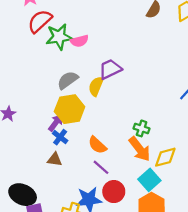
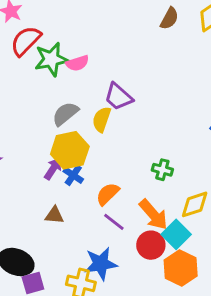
purple trapezoid: (110, 69) -> (118, 97), turned -110
blue cross: (60, 137) -> (73, 175), moved
orange semicircle: (97, 145) -> (108, 194), turned 96
orange arrow: (140, 149) -> (153, 215), moved
red circle: (114, 192) -> (151, 245), moved

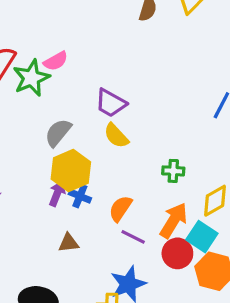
pink semicircle: (77, 63) -> (56, 61), moved
yellow semicircle: (102, 119) -> (116, 136), moved, turned -50
orange arrow: (153, 215) -> (174, 220), turned -96

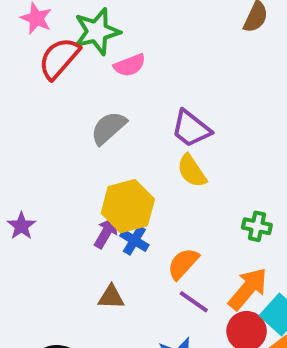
green star: (31, 78) -> (97, 31), moved
gray semicircle: (58, 133) -> (108, 128), moved

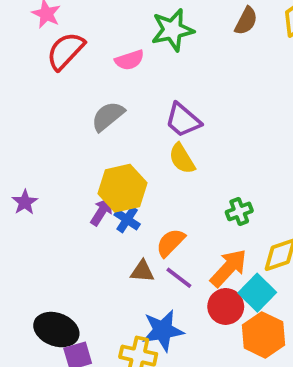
green star: (97, 31) -> (172, 30), moved
green cross: (257, 226) -> (239, 211), turned -35
brown triangle: (111, 297) -> (142, 271), moved

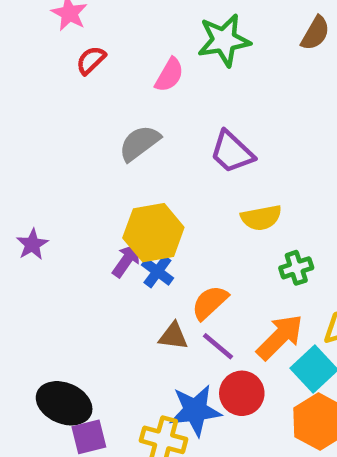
red semicircle: (66, 51) -> (91, 60), size x0.6
pink semicircle: (129, 60) -> (169, 75), turned -44
yellow semicircle: (182, 159) -> (261, 218), moved, turned -72
red circle: (226, 306) -> (242, 393), moved

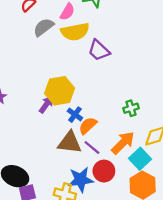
gray semicircle: (139, 143) -> (44, 27), moved
yellow semicircle: (261, 218) -> (75, 32), moved, size x1.4
blue cross: (157, 272) -> (75, 115), moved
brown triangle: (173, 336) -> (70, 143), size x1.6

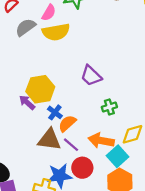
purple trapezoid: (99, 50) -> (91, 76), moved
purple arrow: (46, 105) -> (27, 102), turned -84
orange arrow: (123, 143) -> (101, 141), turned -125

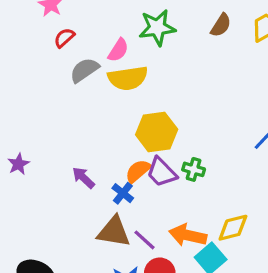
purple trapezoid: (91, 76) -> (162, 172), moved
yellow hexagon: (40, 89) -> (157, 132), moved
green cross: (109, 107) -> (194, 169), moved, turned 32
orange semicircle: (67, 123) -> (138, 171), moved

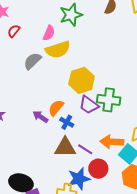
gray semicircle: (84, 70) -> (32, 61), moved
green cross: (194, 169) -> (109, 100), size x1.6
orange semicircle: (138, 171) -> (56, 108), moved

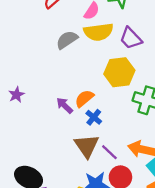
purple trapezoid: (89, 105) -> (131, 38), moved
brown triangle: (65, 147) -> (87, 146), turned 45

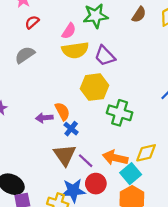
gray semicircle: (67, 40) -> (25, 55), moved
orange semicircle: (84, 98) -> (62, 111), turned 102
purple arrow: (65, 105) -> (44, 118), turned -49

